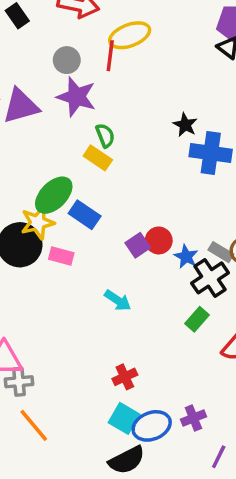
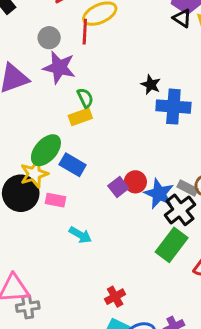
yellow rectangle: (98, 158) -> (80, 117), turned -50
blue star: (186, 257) -> (159, 194), size x1.5
cyan arrow: (118, 300) -> (80, 235), moved
green rectangle: (197, 319) -> (172, 245), size x1.6

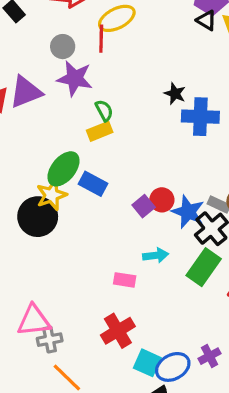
pink rectangle: (56, 200) -> (125, 280), moved
cyan arrow: (80, 235) -> (156, 255), moved, turned -35
red cross: (115, 297) -> (118, 331), moved, size x1.5

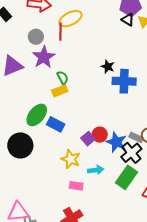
purple star: (75, 78) -> (44, 57), turned 30
yellow star: (52, 195) -> (71, 159), moved, turned -30

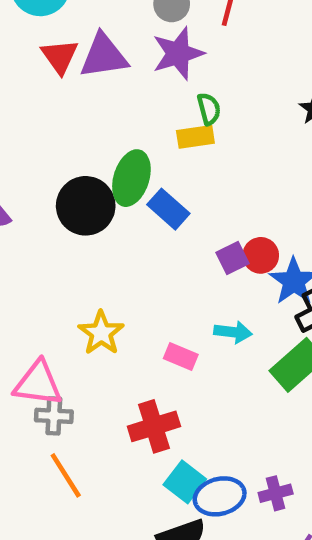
green ellipse: (37, 115) -> (131, 178), turned -35
black circle: (20, 145) -> (86, 206), moved
yellow star: (71, 159) -> (101, 333), moved

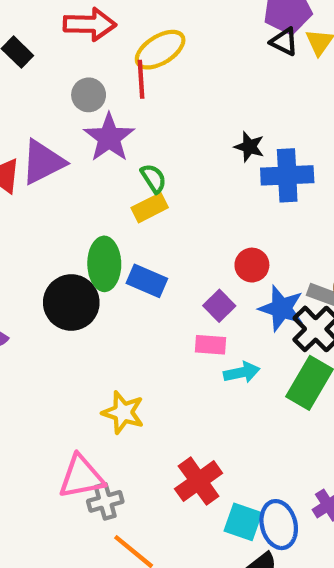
red circle: (261, 255) -> (252, 265), moved
pink rectangle: (181, 356) -> (211, 345), moved
blue ellipse: (220, 496) -> (279, 525), turned -72

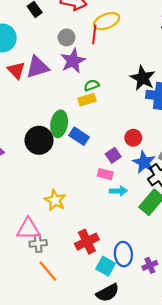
black star: (249, 147) -> (143, 78), size x1.6
green semicircle: (153, 178) -> (92, 85), turned -88
blue ellipse: (279, 525) -> (123, 254), moved

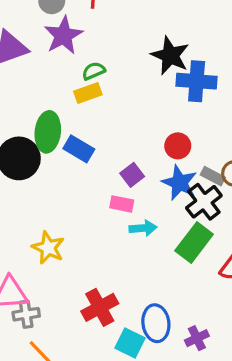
red circle: (133, 138) -> (178, 146), moved

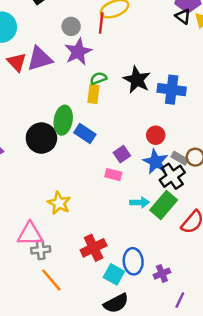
black star: (170, 56) -> (137, 80), moved
yellow rectangle: (88, 93) -> (93, 94), turned -66
cyan arrow: (143, 228) -> (140, 202), moved

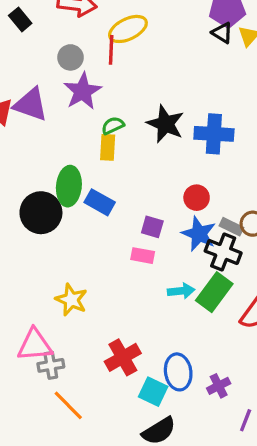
purple triangle: (40, 59) -> (31, 105), turned 40
purple square: (122, 154) -> (152, 227), turned -35
black cross: (172, 176) -> (223, 252), turned -30

